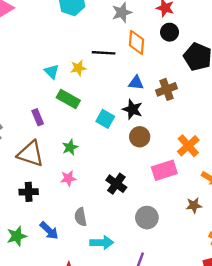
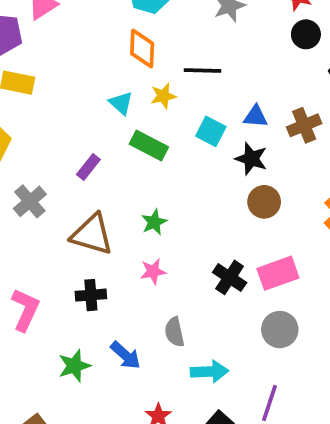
orange diamond: (137, 42) -> (142, 49), moved
purple rectangle: (38, 117) -> (88, 167), moved, turned 63
cyan square: (105, 119) -> (211, 131), moved
pink rectangle: (164, 170) -> (278, 273), moved

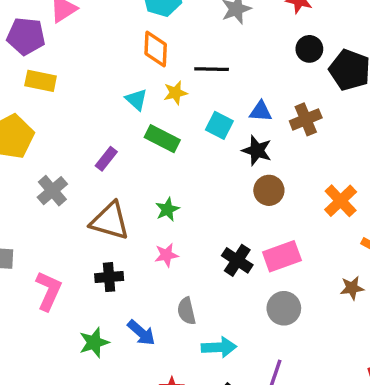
black circle: (306, 34) -> (309, 49), moved

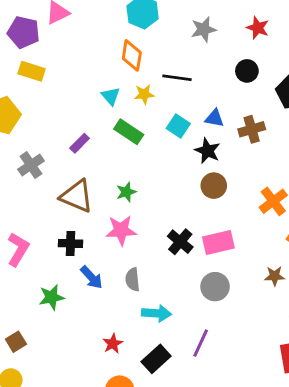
black circle: (309, 49) -> (247, 71), moved
pink star: (166, 255) -> (121, 230), size x1.5
blue arrow: (141, 333) -> (91, 277), moved

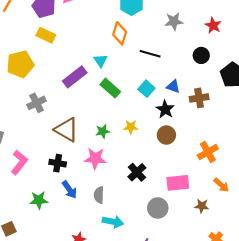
yellow star: (144, 94) -> (131, 127), moved
purple rectangle: (80, 143) -> (75, 77), moved, size x1.6
pink rectangle: (218, 242) -> (178, 183), moved

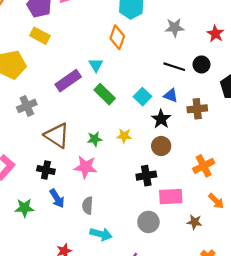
black line: (150, 54) -> (174, 67), moved
black cross: (137, 172) -> (146, 176), moved, turned 30

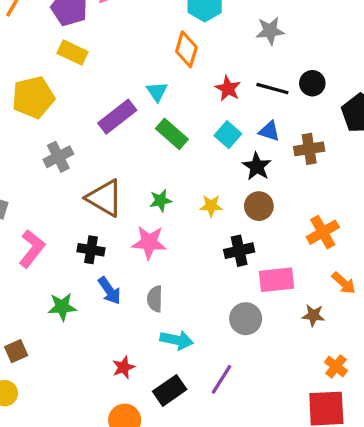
red star: (215, 34) -> (228, 89), moved
yellow star: (124, 136) -> (211, 206), moved

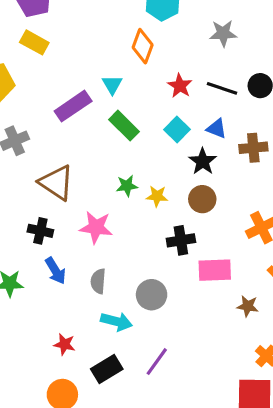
green star: (160, 200) -> (127, 186), moved
gray circle: (246, 319) -> (152, 295), moved
red star: (124, 367) -> (64, 344), turned 30

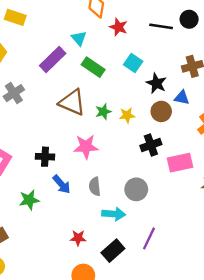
red star: (180, 86) -> (119, 27), moved
blue triangle: (217, 129) -> (182, 98), moved
brown triangle: (56, 183) -> (72, 102), moved

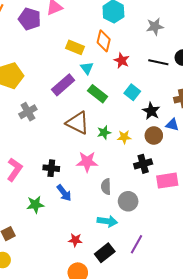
yellow rectangle: (15, 17) -> (75, 47), moved
gray semicircle: (95, 186) -> (106, 187), moved

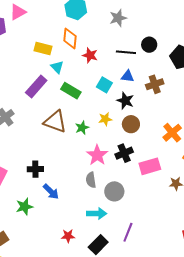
blue triangle: (172, 125) -> (128, 76), moved
yellow star: (124, 137) -> (105, 119), moved
pink star: (87, 162) -> (97, 155), moved, turned -30

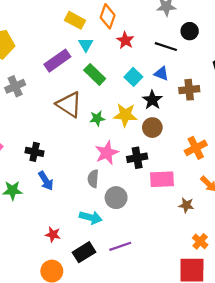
black circle: (149, 45) -> (190, 31), moved
yellow star: (105, 119) -> (125, 115), size x1.5
purple line: (128, 232) -> (120, 246), turned 36

